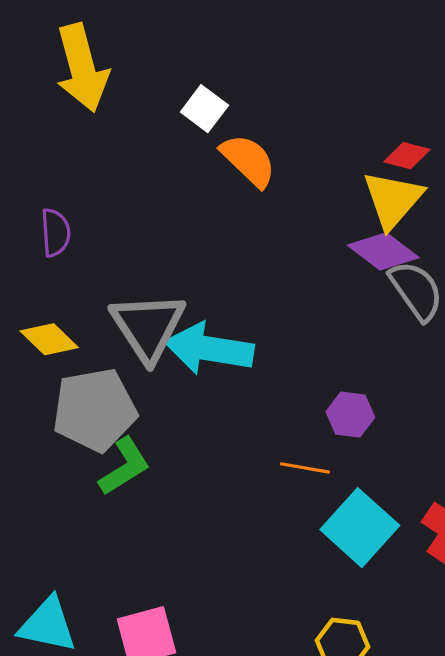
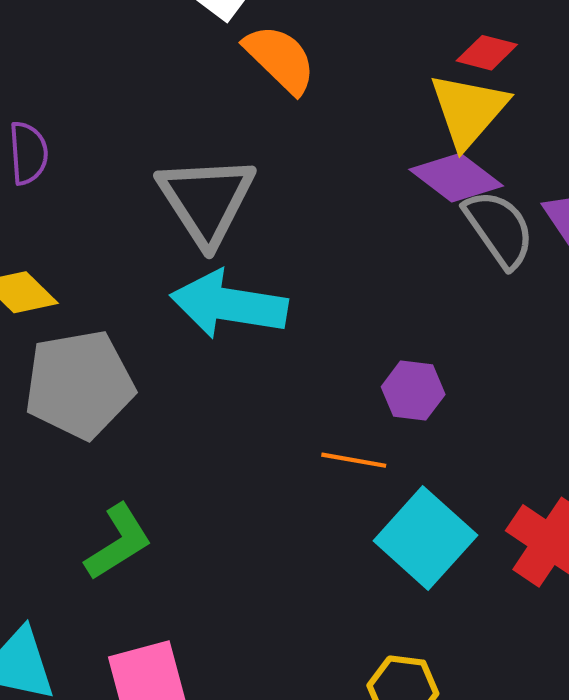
gray triangle: (148, 327) -> (206, 200), moved
green L-shape: (124, 466) -> (118, 542), moved

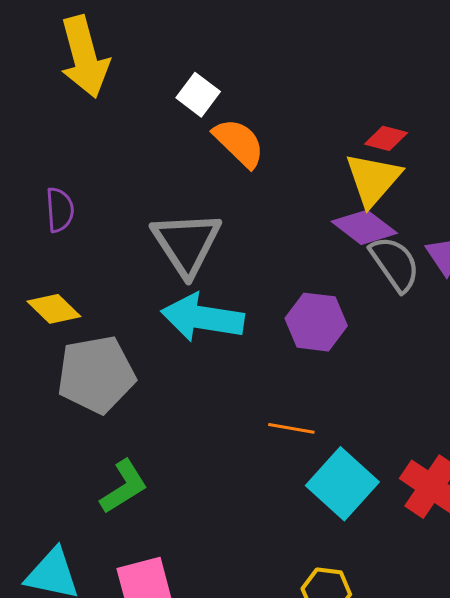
purple hexagon: (413, 391) -> (316, 322), moved, size x1.4

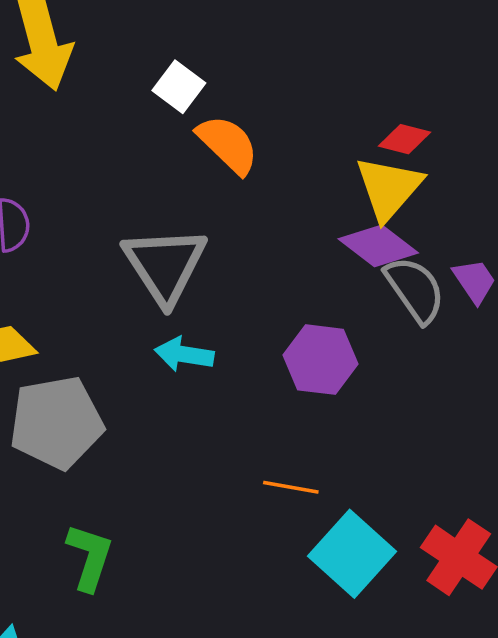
cyan arrow: (203, 318) -> (184, 354), size x0.6
green L-shape: (124, 487) -> (90, 557), turned -40

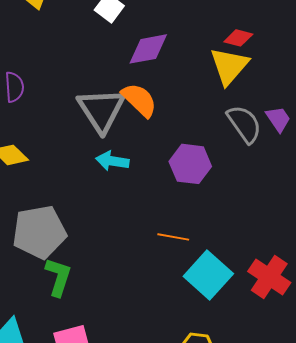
orange semicircle: (228, 144) -> (139, 100), moved
purple diamond: (378, 246) -> (148, 49), moved, turned -48
gray pentagon: (56, 423) -> (39, 232), moved

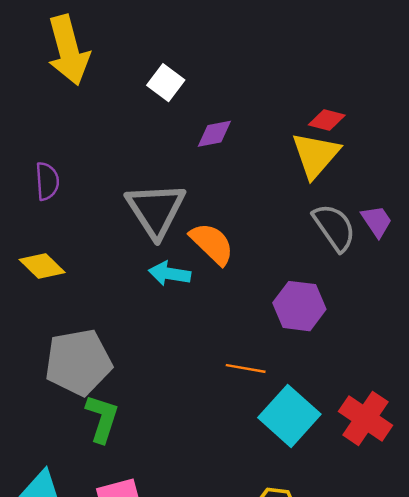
purple diamond: (148, 49) -> (214, 134), size x0.7
orange semicircle: (139, 100) -> (212, 244), moved
purple hexagon: (190, 164) -> (299, 306), moved

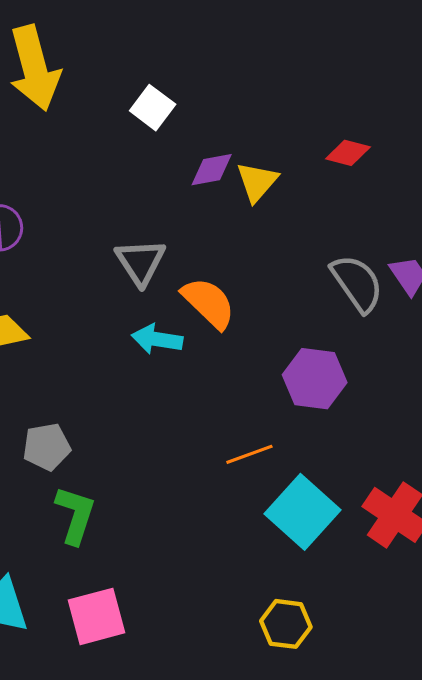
yellow triangle: (316, 155) -> (257, 182), moved, size x0.7
gray triangle: (156, 210) -> (140, 262), size x0.7
gray pentagon: (78, 362) -> (47, 447), size x0.6
orange line: (246, 368) -> (249, 454), turned -30

